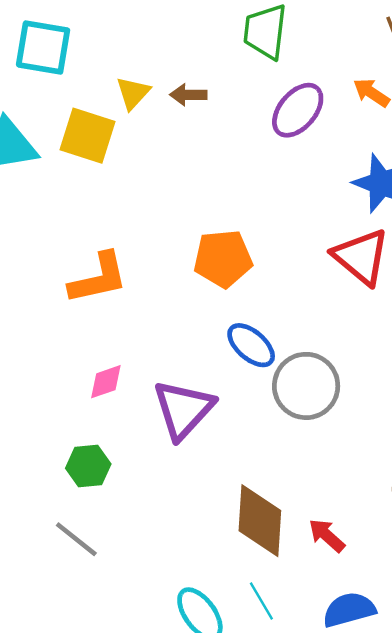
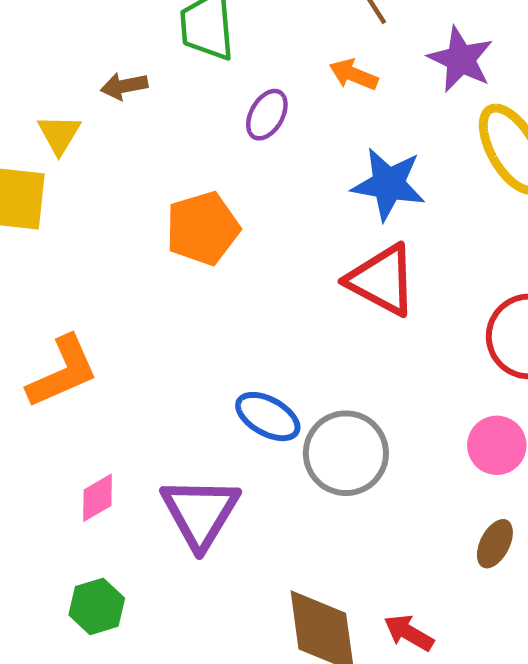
brown arrow: (188, 95) -> (124, 86), moved
purple ellipse: (298, 110) -> (267, 115), size x0.7
orange pentagon: (223, 259) -> (203, 228), moved

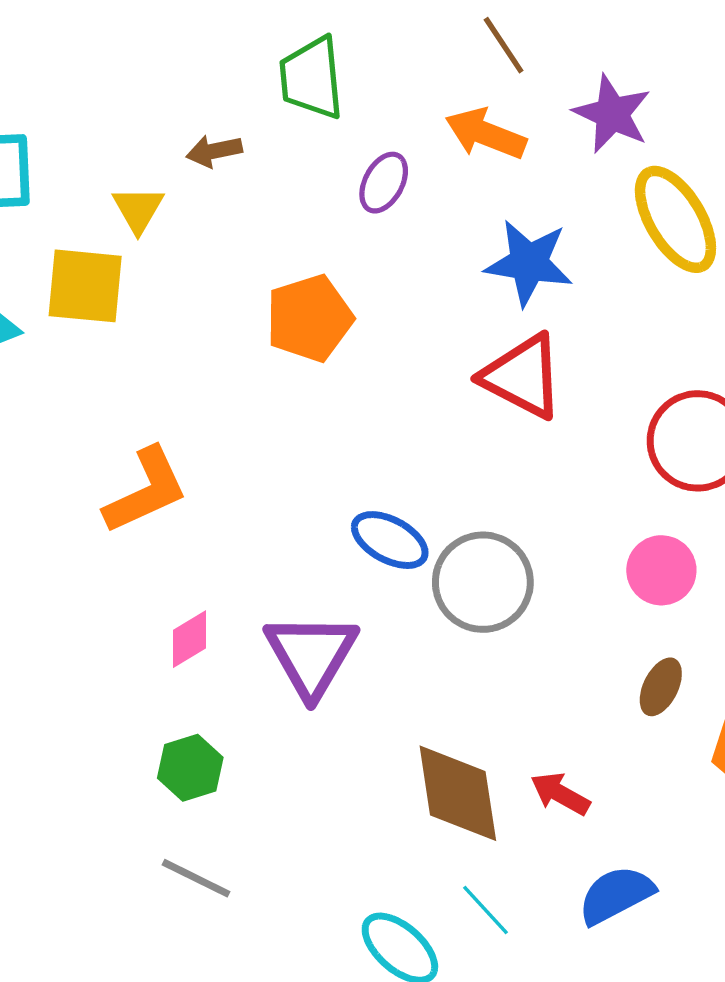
orange arrow: (354, 75) -> (486, 134), size x1.4

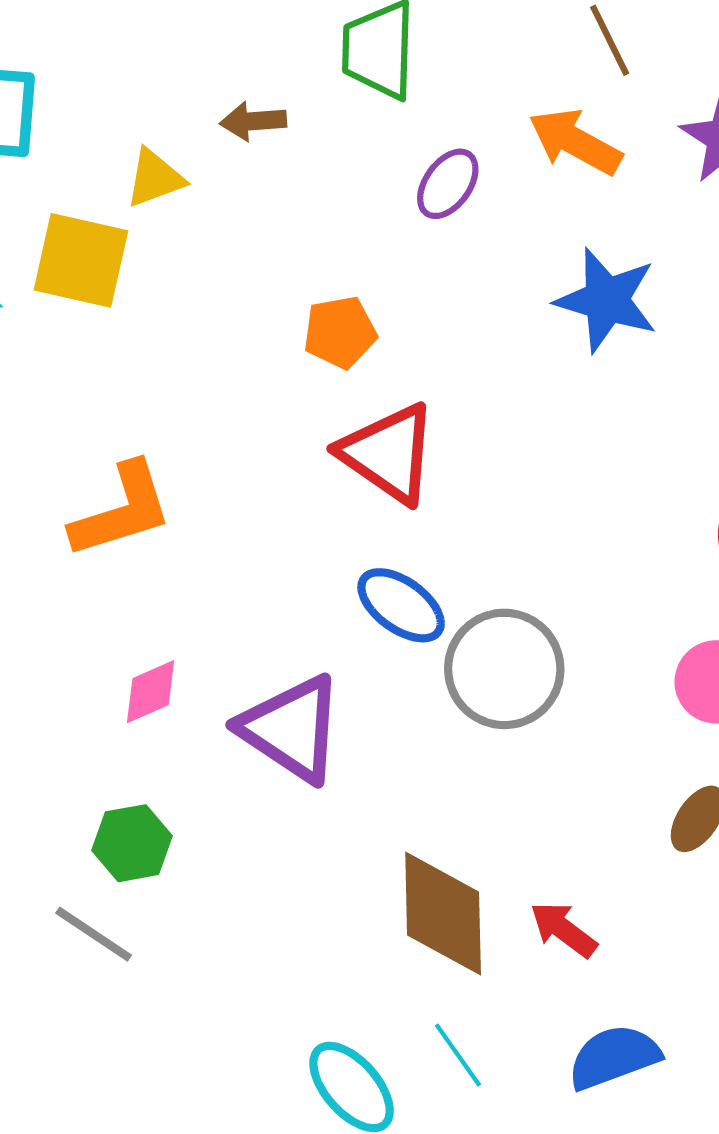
yellow triangle: (138, 209) -> (155, 178), turned 32
orange pentagon: (309, 318) -> (340, 332), size x0.7
red triangle: (523, 376) -> (388, 453), moved
purple triangle: (311, 655) -> (291, 729), turned -34
gray line: (196, 878) -> (94, 934), moved

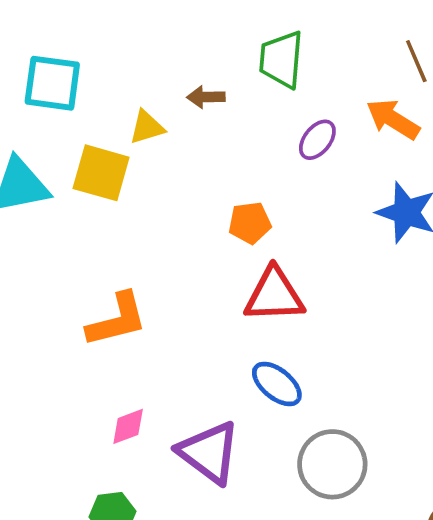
red triangle: (388, 453) -> (274, 295), turned -40
gray circle: (504, 669) -> (332, 464), moved

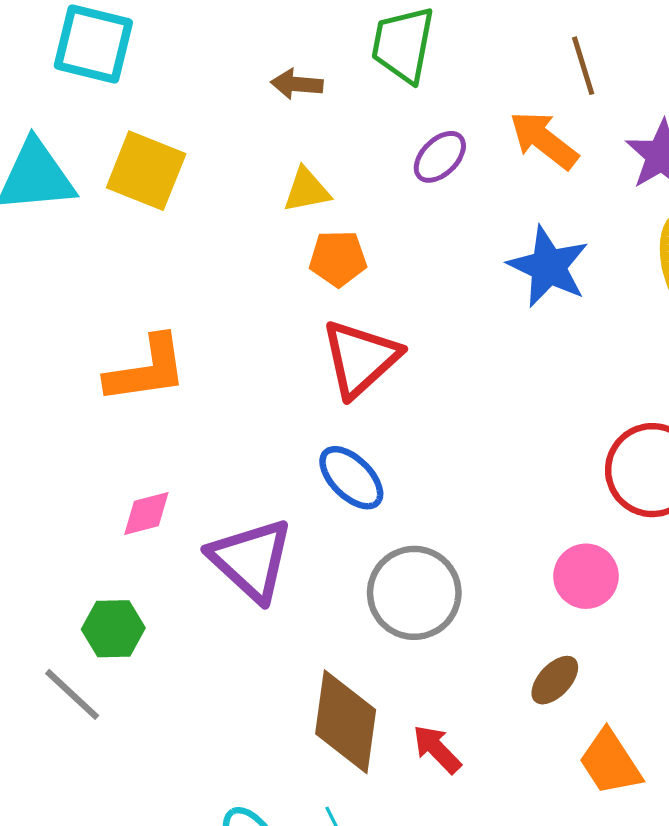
yellow triangle: (147, 127) -> (307, 190), moved
red triangle: (274, 295) -> (360, 358), turned -46

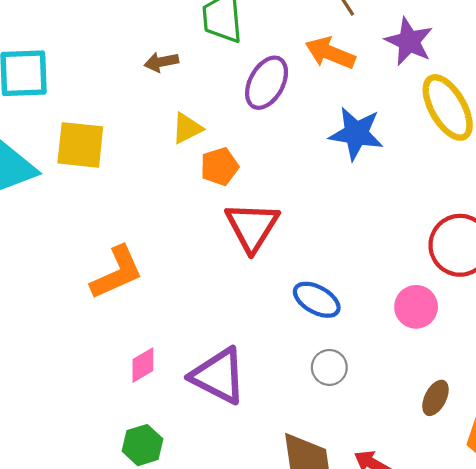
purple ellipse: (440, 157) -> (267, 83), size x1.4
blue ellipse: (351, 478) -> (317, 300), moved
pink circle: (586, 576) -> (416, 307), moved
gray circle: (414, 593) -> (329, 367), size x0.6

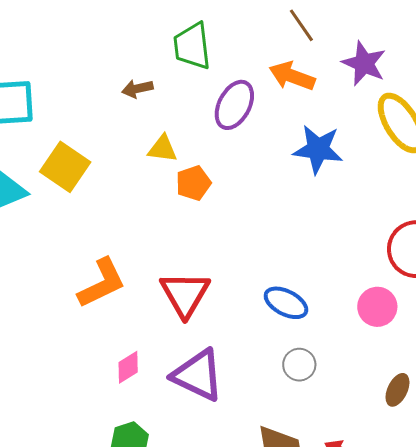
yellow triangle: (187, 128) -> (163, 149), turned 36
yellow square: (80, 145) -> (65, 167), turned 30
red triangle: (252, 227) -> (185, 294), moved

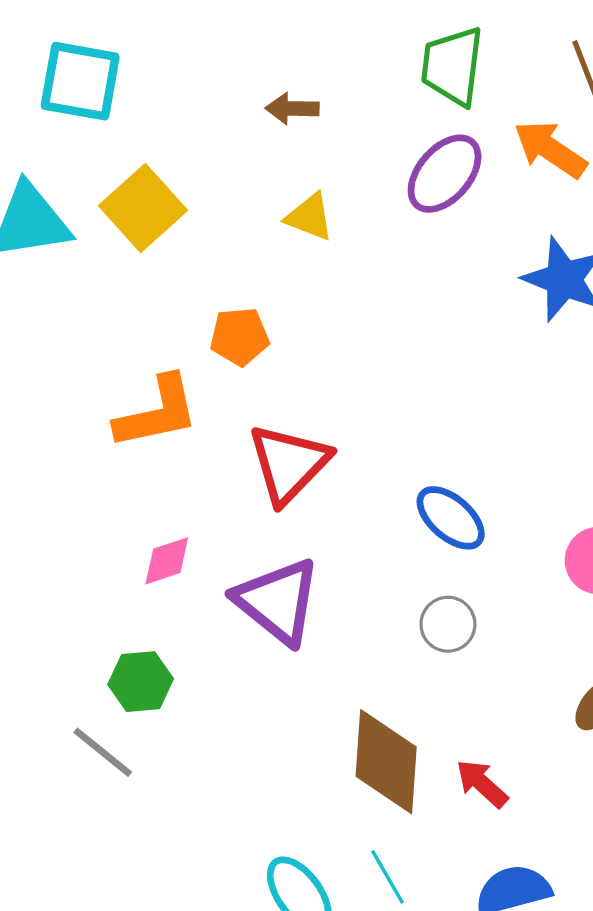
green trapezoid: (192, 46) -> (452, 66), moved
orange pentagon: (193, 183) -> (239, 337), moved

